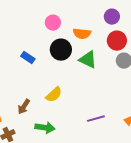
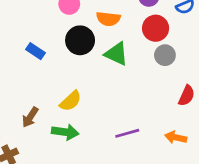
green arrow: (45, 128) -> (65, 132), moved

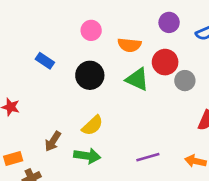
red circle: (156, 28) -> (165, 62), moved
black circle: (80, 40) -> (90, 75), moved
blue rectangle: (36, 51) -> (45, 61), moved

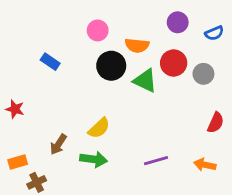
black circle: (90, 75) -> (111, 66), moved
gray circle: (185, 81) -> (203, 74), moved

